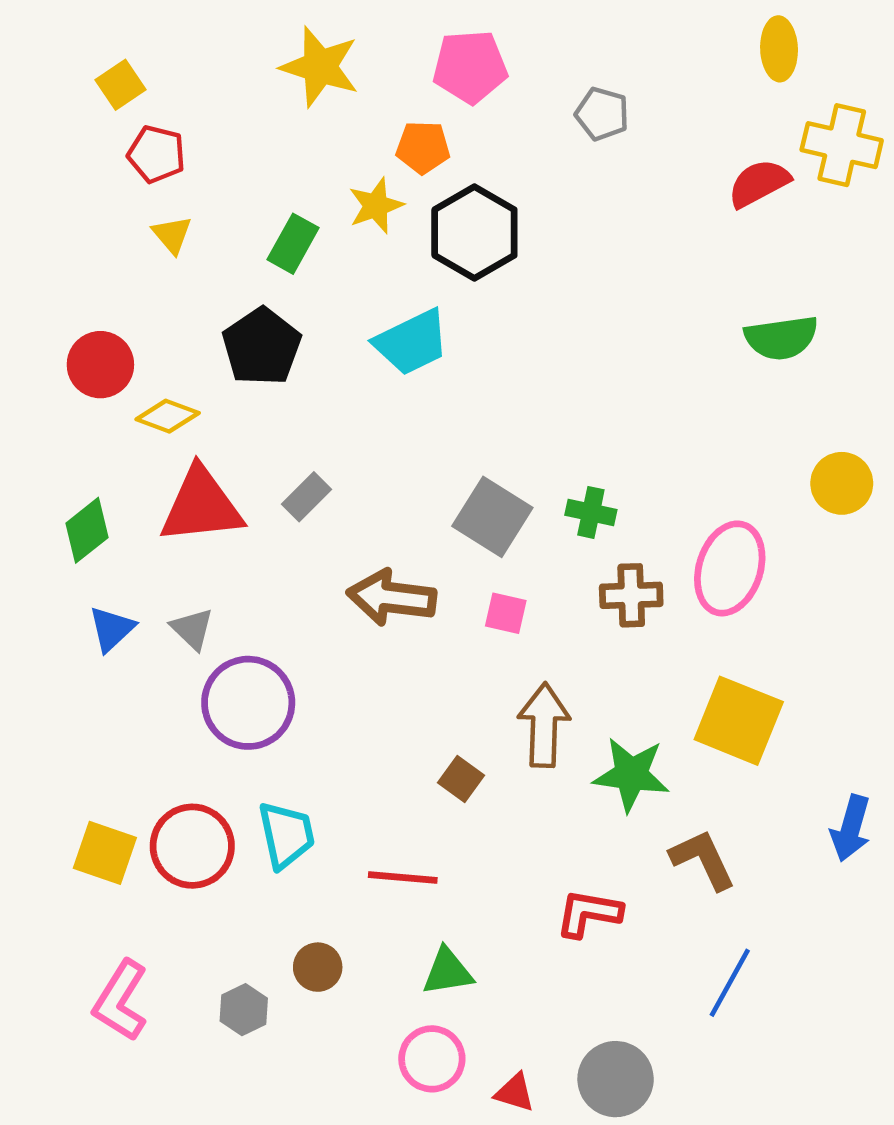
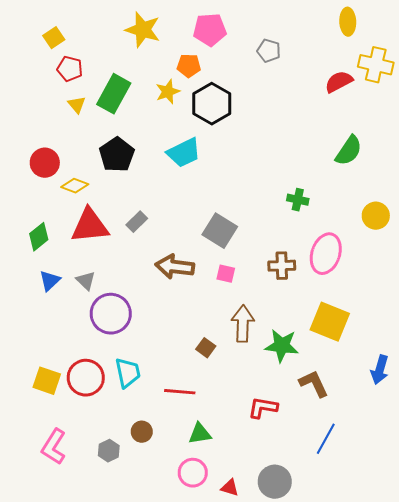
green rectangle: (293, 244) -> (114, 94), moved, size x1.5
green semicircle: (781, 338) -> (349, 151), turned -48
green cross: (591, 512) -> (298, 200), moved

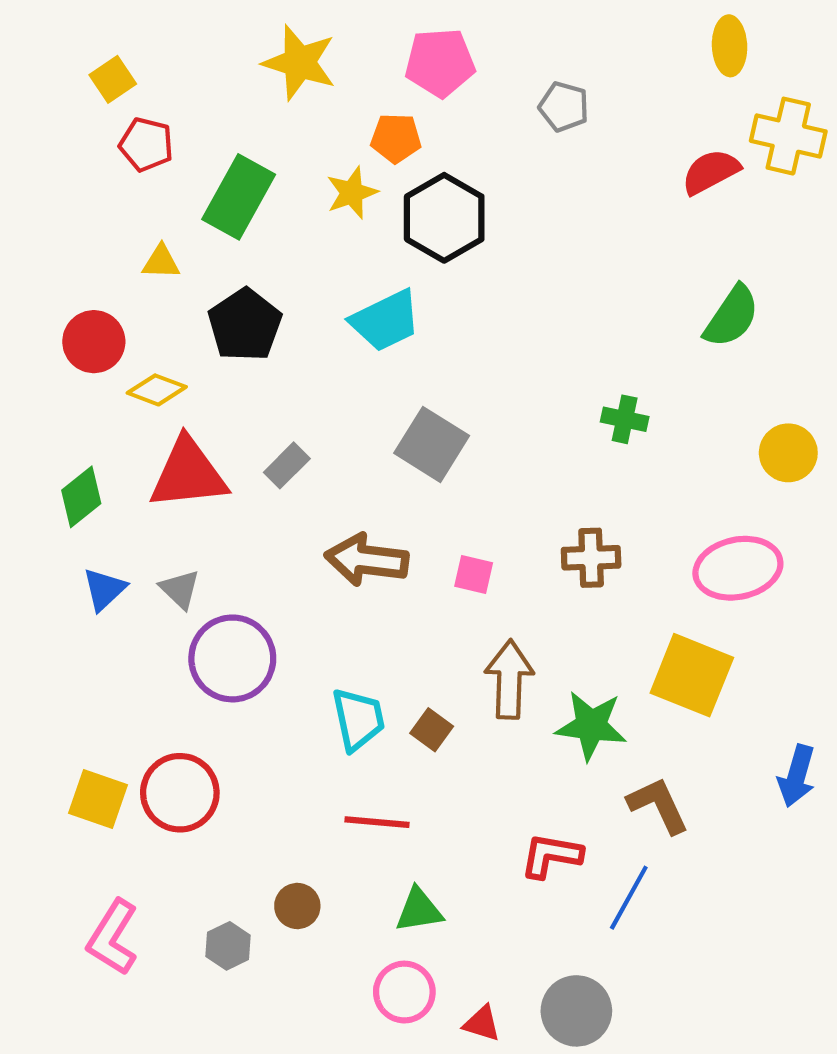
yellow triangle: (77, 105) -> (161, 262), moved, turned -48
gray square: (220, 231) -> (432, 444), moved
pink ellipse: (326, 254) -> (738, 568), moved, turned 60
cyan trapezoid: (128, 373) -> (358, 719), moved
blue line: (326, 439) -> (629, 898), moved

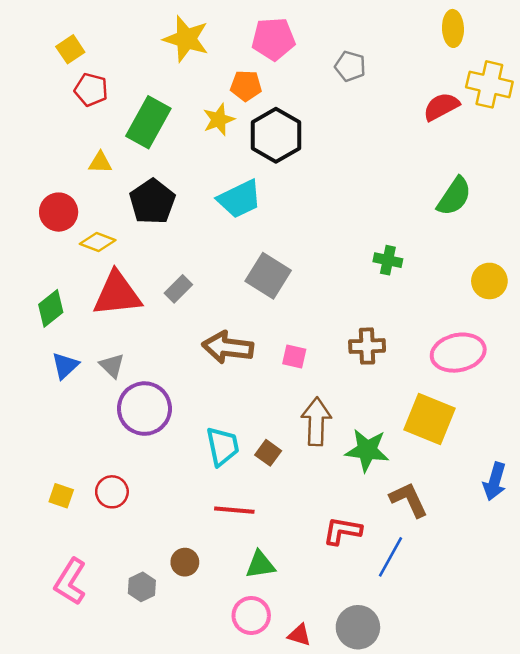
red circle: (180, 793) -> (112, 492), size x0.7
yellow square: (98, 799) -> (61, 496), size x0.7

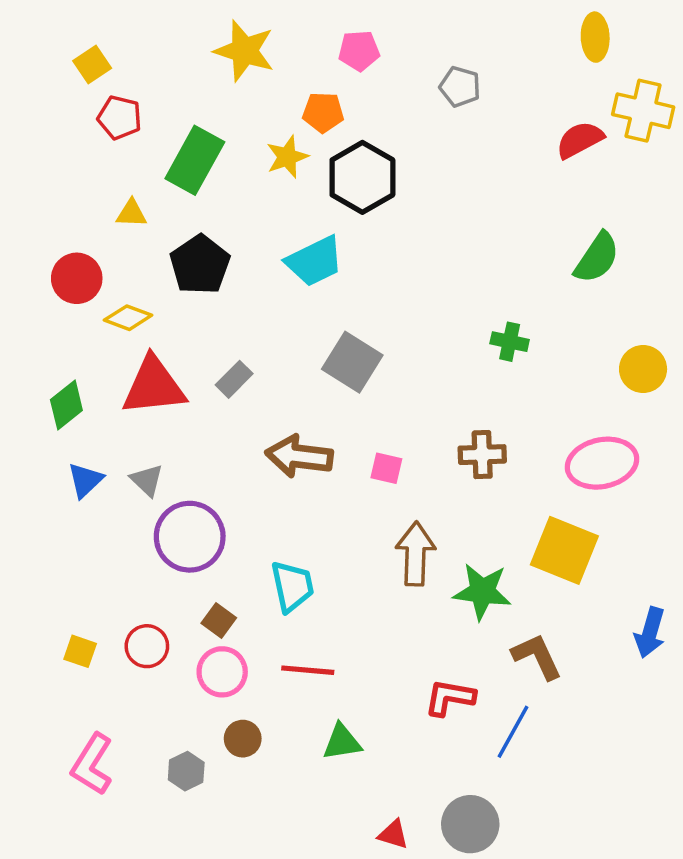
pink pentagon: (273, 39) -> (359, 51), size x0.7
brown square: (268, 453) -> (219, 621), moved
pink circle: (251, 615) -> (222, 672), moved

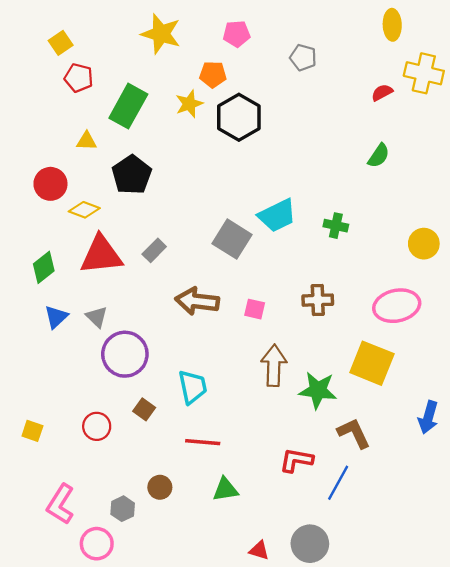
red semicircle: (580, 140) -> (382, 92), size x0.7
green semicircle: (597, 258) -> (379, 156), moved, size x0.7
cyan trapezoid: (315, 261) -> (277, 215), moved
yellow square: (80, 651) -> (32, 431), moved
pink circle: (222, 672) -> (97, 544), moved

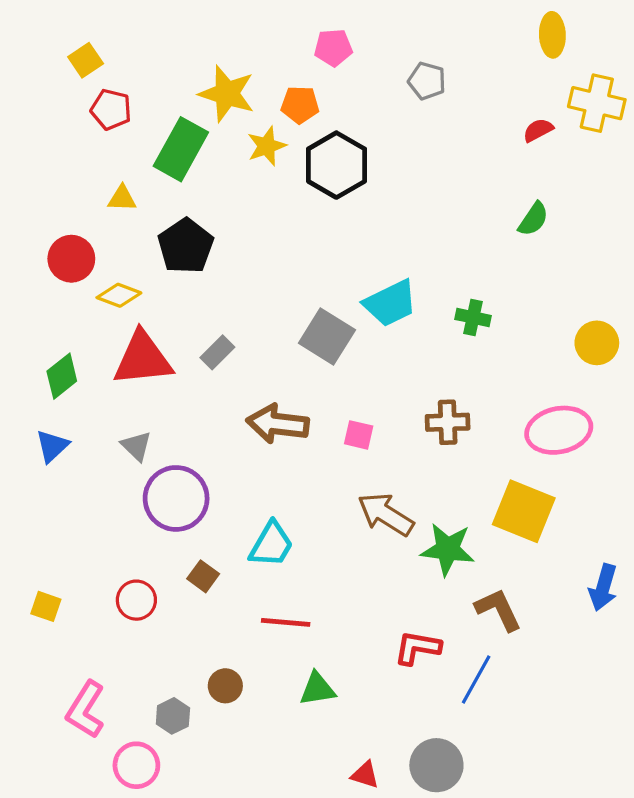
yellow star: (161, 34) -> (227, 94), moved
blue triangle: (56, 317) -> (52, 446), moved
brown arrow: (274, 365) -> (386, 514), turned -60
cyan trapezoid: (193, 387) -> (271, 545), turned 42

